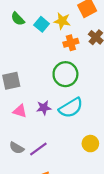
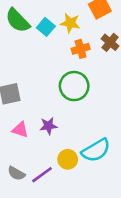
green semicircle: (18, 19) -> (18, 21), size x1.5
cyan semicircle: (71, 108) -> (96, 150), moved
yellow circle: (90, 144) -> (68, 159), moved

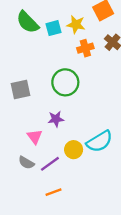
cyan square: (46, 27) -> (54, 28), turned 35
green circle: (74, 86) -> (65, 82), moved
pink triangle: (20, 130) -> (35, 137), moved, turned 35

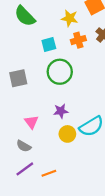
cyan square: (54, 28) -> (49, 44), moved
purple star: (56, 119) -> (61, 111), moved
purple line: (50, 164) -> (25, 169), moved

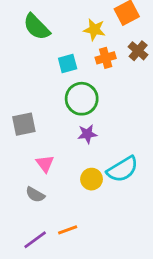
gray square: (18, 78) -> (24, 124), moved
purple star: (61, 111) -> (87, 134), moved
purple line: (25, 169) -> (35, 240), moved

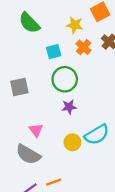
orange cross: (106, 58) -> (83, 47), turned -32
gray square: (24, 124) -> (19, 87), moved
gray semicircle: (35, 195) -> (28, 154), size x1.6

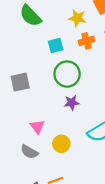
orange cross: (83, 47) -> (86, 41), turned 32
yellow circle: (72, 142) -> (61, 144), moved
gray semicircle: (28, 154) -> (29, 152), size x0.7

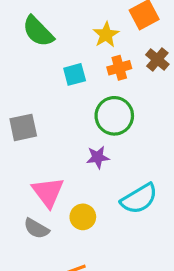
yellow star: (77, 18) -> (106, 35), turned 30
green circle: (67, 74) -> (114, 116), moved
pink triangle: (37, 127) -> (48, 192), size x1.5

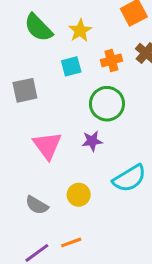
yellow star: (106, 35) -> (80, 31), moved
gray square: (23, 127) -> (25, 90), moved
pink triangle: (48, 192) -> (47, 145), moved

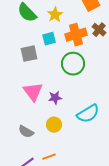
orange cross: (111, 60) -> (76, 35), size x1.5
gray square: (25, 90) -> (29, 54), moved
purple star: (92, 141) -> (55, 98), moved

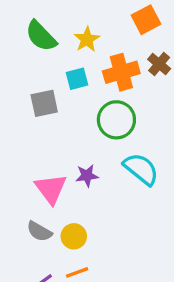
pink triangle: (33, 92) -> (51, 189), moved
cyan semicircle: (88, 114) -> (141, 169), moved, turned -110
yellow circle: (54, 125) -> (74, 236), moved

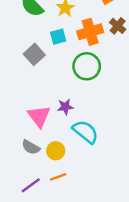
gray square: (44, 103) -> (34, 54), turned -30
cyan semicircle: (141, 169) -> (85, 132), moved

